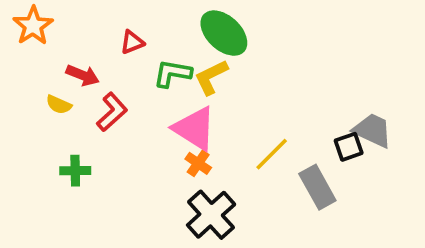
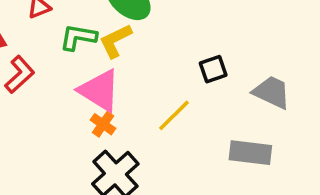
black square: (349, 147) -> (213, 69), moved
gray rectangle: (317, 187) -> (250, 153), moved, turned -54

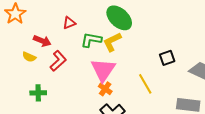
pink triangle: (99, 90) -> (103, 70), turned 32
yellow line: (174, 115) -> (145, 84), turned -75

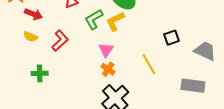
green L-shape: (91, 40) -> (94, 19), turned -40
red arrow: (42, 41) -> (33, 14), moved
pink triangle: (103, 70) -> (106, 50), size x0.6

